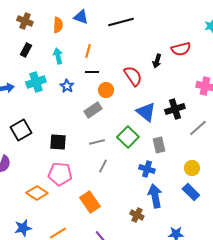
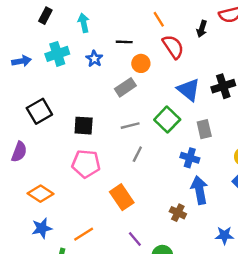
orange line: (88, 51) -> (159, 19), moved, turned -48
orange diamond: (37, 193) -> (41, 194), moved

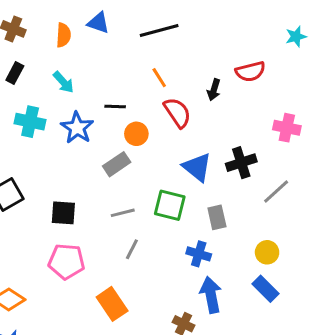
cyan arrow: (84, 23) -> (63, 82), turned 150
cyan cross: (57, 54) -> (30, 122), turned 30
blue star: (94, 59) -> (77, 128), size x1.5
green square: (167, 120) -> (170, 205), turned -30

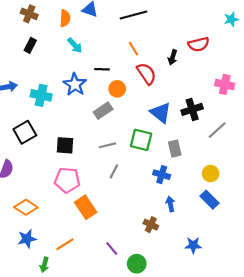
cyan arrow: (63, 82) -> (75, 45), moved
cyan cross: (30, 122) -> (41, 95), moved
blue arrow: (211, 295) -> (170, 204), size x0.6
orange rectangle: (112, 304) -> (86, 207), moved

